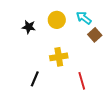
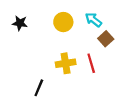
black star: (29, 27) -> (20, 23), moved
red line: (82, 81) -> (91, 63), moved

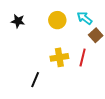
red line: (91, 63) -> (83, 57), turned 30

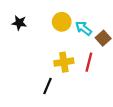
cyan arrow: (85, 18) -> (83, 28), moved
black line: (35, 80) -> (48, 86), moved

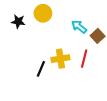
yellow circle: (62, 22) -> (43, 13), moved
black line: (48, 86) -> (41, 69), moved

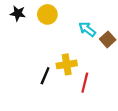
black star: (18, 22) -> (18, 13), moved
red line: (84, 59) -> (85, 83), moved

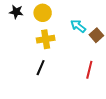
yellow cross: (67, 64) -> (46, 39), moved
red line: (85, 83) -> (89, 70), moved

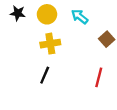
cyan arrow: (78, 26) -> (80, 17), moved

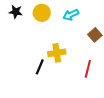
cyan arrow: (80, 17) -> (71, 15), turned -63
yellow cross: (50, 44) -> (57, 53), moved

